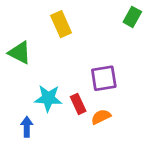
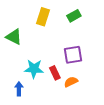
green rectangle: (132, 17) -> (74, 16), moved, turned 32
yellow rectangle: (61, 24) -> (43, 17), turned 42

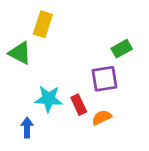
green rectangle: (74, 16) -> (122, 49), moved
yellow rectangle: (43, 17) -> (43, 24), moved

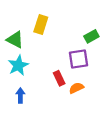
yellow rectangle: (43, 24) -> (41, 25), moved
cyan star: (49, 99) -> (18, 65), moved, turned -30

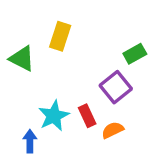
purple square: (78, 59) -> (116, 87), turned -30
cyan star: (18, 65) -> (54, 116), moved

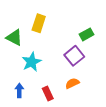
cyan star: (54, 116) -> (32, 62), moved
red rectangle: (87, 116) -> (48, 93), moved

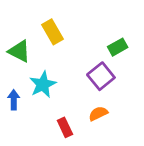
yellow rectangle: (39, 23) -> (52, 32), turned -48
blue arrow: (19, 90) -> (14, 100), moved

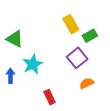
yellow rectangle: (52, 32) -> (71, 24), moved
orange semicircle: (98, 114) -> (87, 83), moved

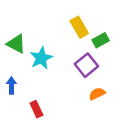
cyan star: (33, 64) -> (41, 58), moved
red rectangle: (50, 97) -> (36, 109), moved

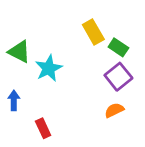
green rectangle: (101, 40) -> (118, 47), turned 63
purple square: (86, 65) -> (118, 77), moved

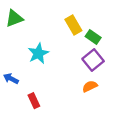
green triangle: (19, 52) -> (14, 18), moved, turned -48
blue arrow: (14, 100) -> (11, 79), turned -64

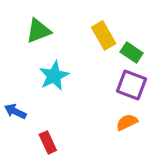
green triangle: (14, 18) -> (39, 31), moved
purple square: (93, 60) -> (132, 85), turned -30

